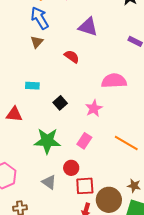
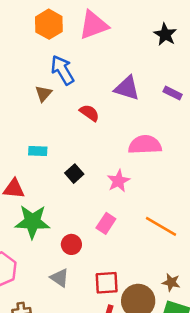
blue arrow: (40, 18) -> (62, 70), moved
purple triangle: (88, 27) -> (127, 88), moved
green star: (47, 141) -> (32, 222), moved
red circle: (71, 168) -> (71, 244), moved

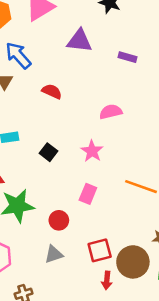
purple triangle: (127, 88) -> (79, 41), moved
pink semicircle: (145, 145) -> (111, 112), size x0.7
gray triangle: (60, 278) -> (54, 254), turned -42

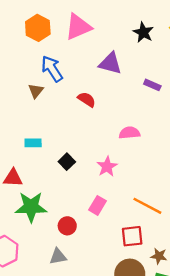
red semicircle: (52, 91) -> (87, 99), moved
red square: (100, 250) -> (132, 236), moved

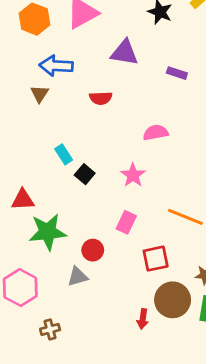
blue arrow: (52, 69) -> (56, 66), turned -48
red semicircle: (87, 99) -> (101, 98), turned 150
cyan rectangle: (33, 143) -> (64, 154), moved, turned 63
red square: (132, 236) -> (156, 259), moved
gray triangle: (58, 256) -> (78, 277), moved

